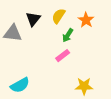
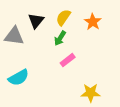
green arrow: (68, 35) -> (60, 38), moved
cyan semicircle: (20, 85) -> (19, 78), moved

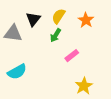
pink rectangle: (68, 60) -> (72, 56), moved
yellow star: (91, 93) -> (84, 86), turned -30

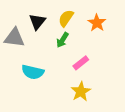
cyan semicircle: (17, 72) -> (33, 72), moved, turned 42
yellow star: (84, 86) -> (81, 91), moved

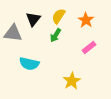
pink rectangle: (81, 63) -> (89, 47), moved

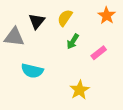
orange star: (86, 20) -> (107, 16), moved
green arrow: (56, 35) -> (73, 41), moved

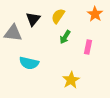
pink rectangle: (99, 53) -> (88, 47), turned -40

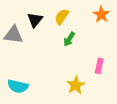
pink rectangle: (88, 47) -> (99, 66), moved
cyan semicircle: (29, 63) -> (18, 86), moved

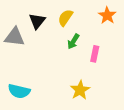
pink rectangle: (99, 66) -> (95, 54), moved

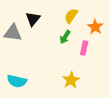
orange star: (107, 15) -> (95, 27), moved
yellow semicircle: (65, 18) -> (71, 16), moved

